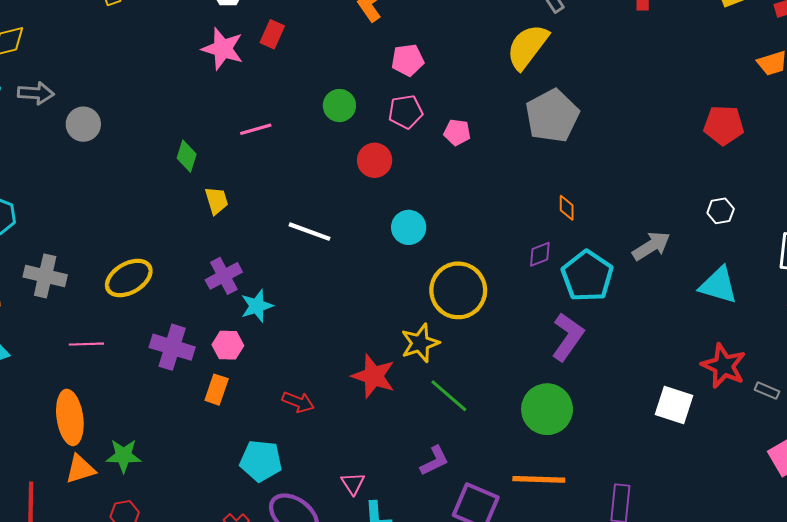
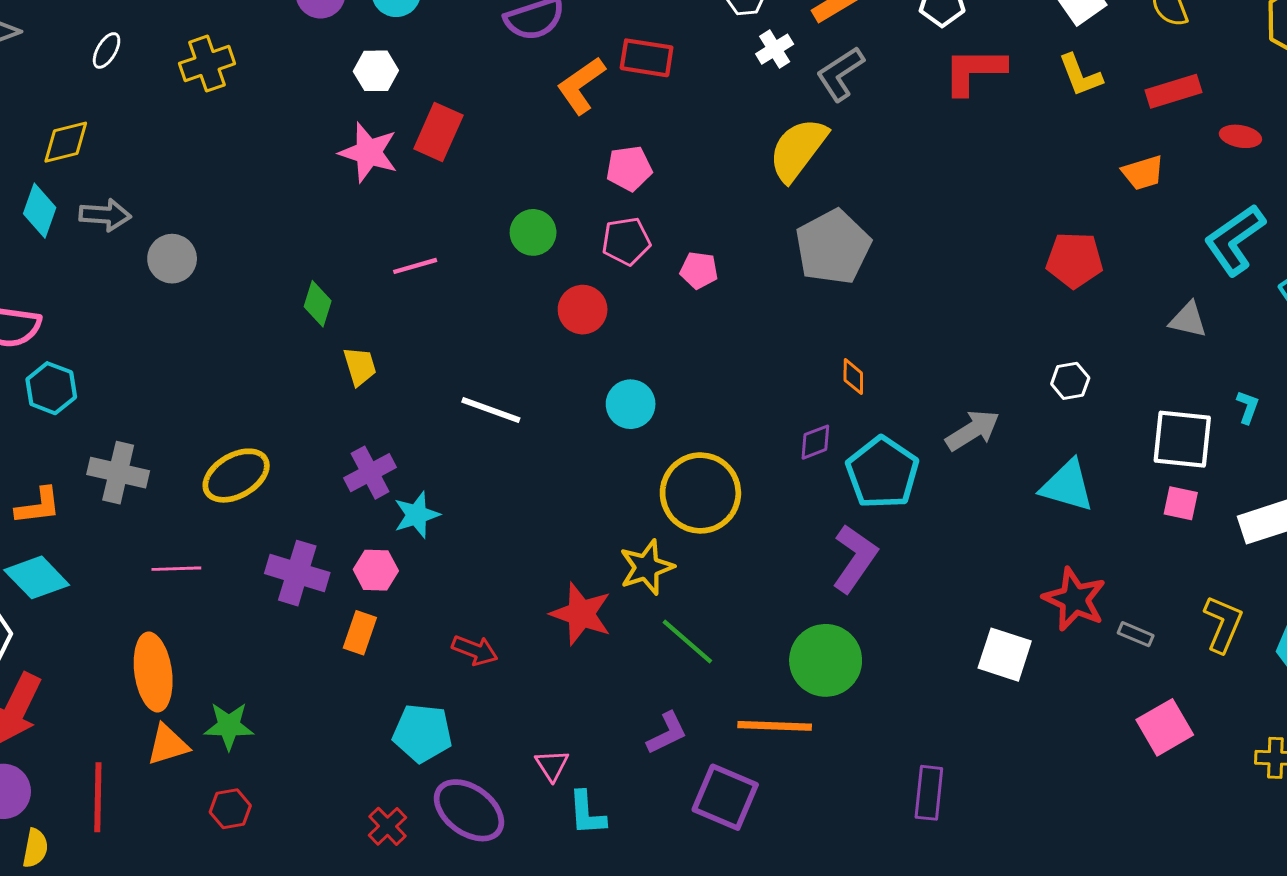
red rectangle: (272, 34) -> (438, 132), size x1.4
orange line: (539, 479) -> (775, 726), moved

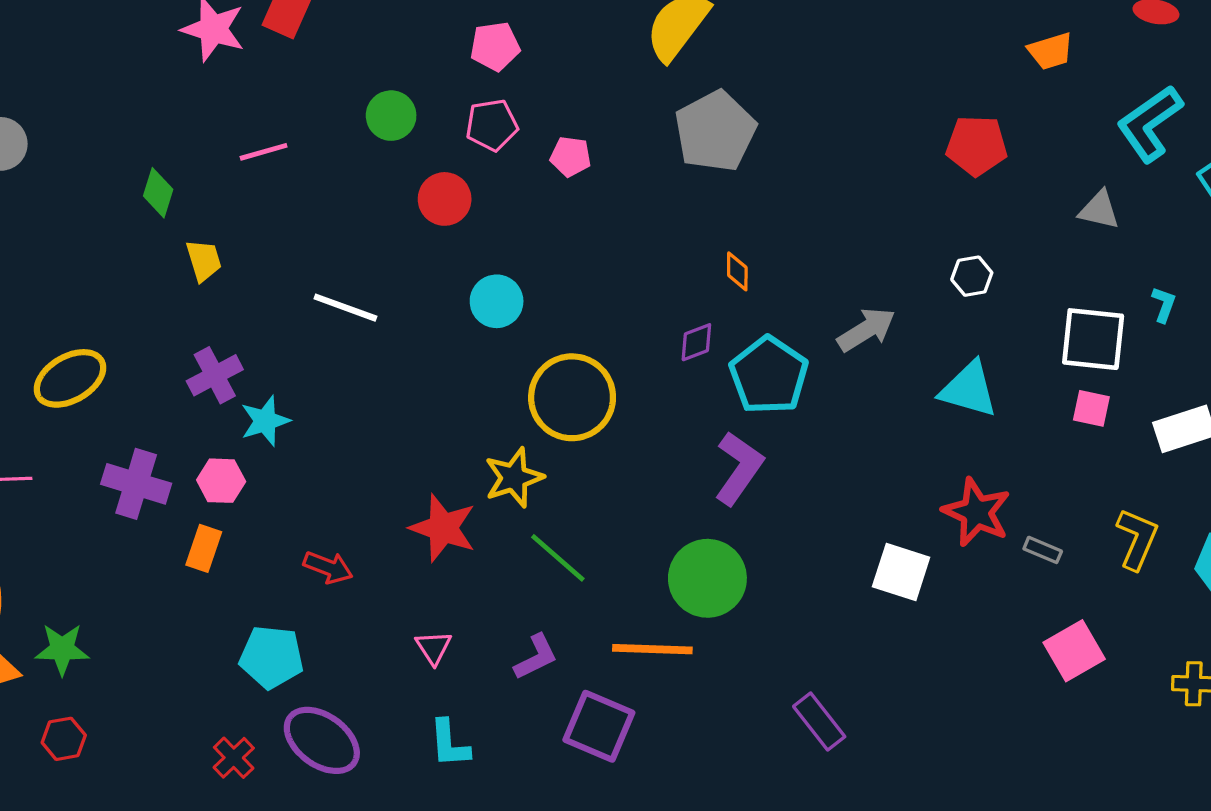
pink triangle: (552, 765) -> (434, 648), moved
purple rectangle: (929, 793) -> (819, 722), turned -44

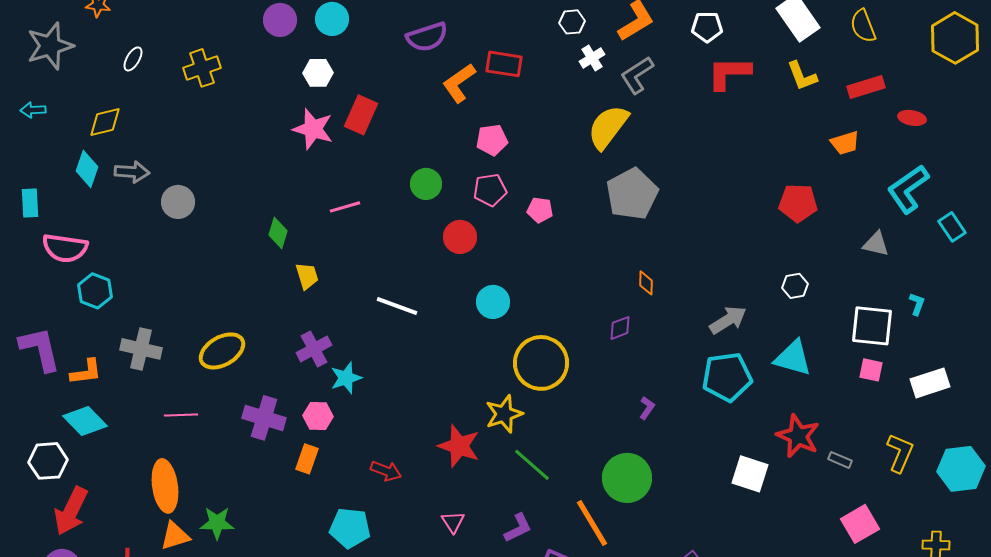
cyan pentagon: (769, 375) -> (727, 377), moved, turned 30
purple L-shape: (739, 468) -> (647, 408), size x0.5
orange line: (652, 649) -> (592, 523), turned 57

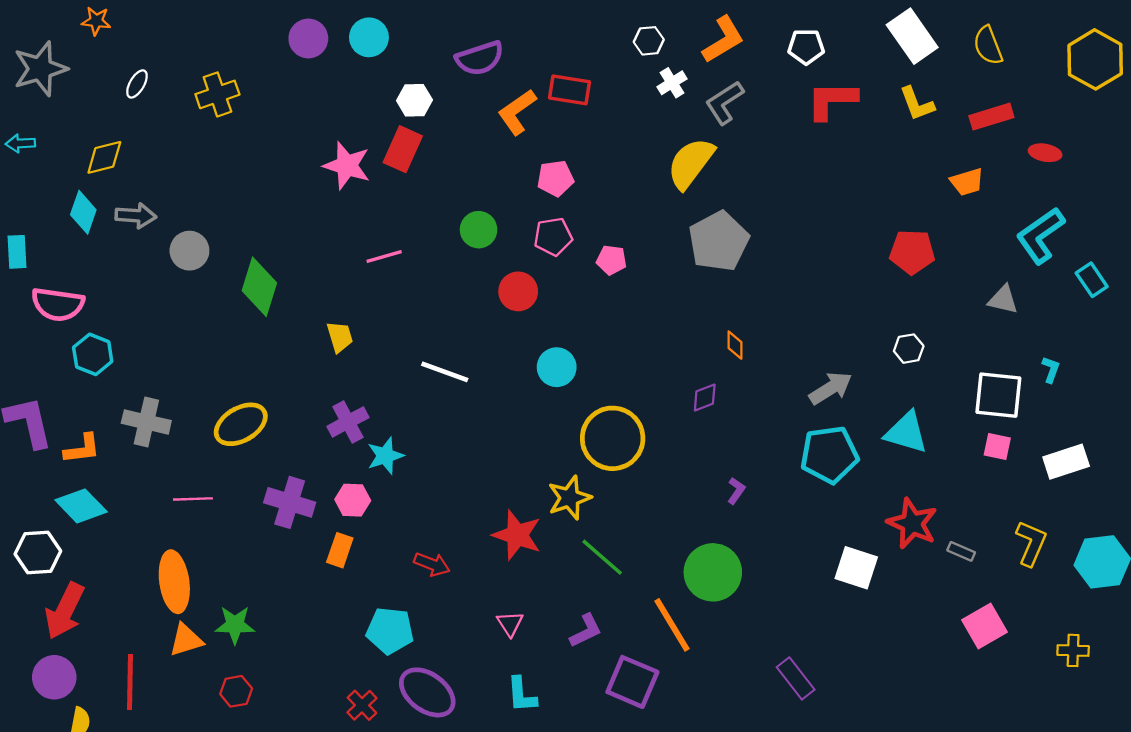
white hexagon: (318, 73) -> (414, 100), moved
green diamond: (278, 233) -> (259, 287), moved, size x1.6

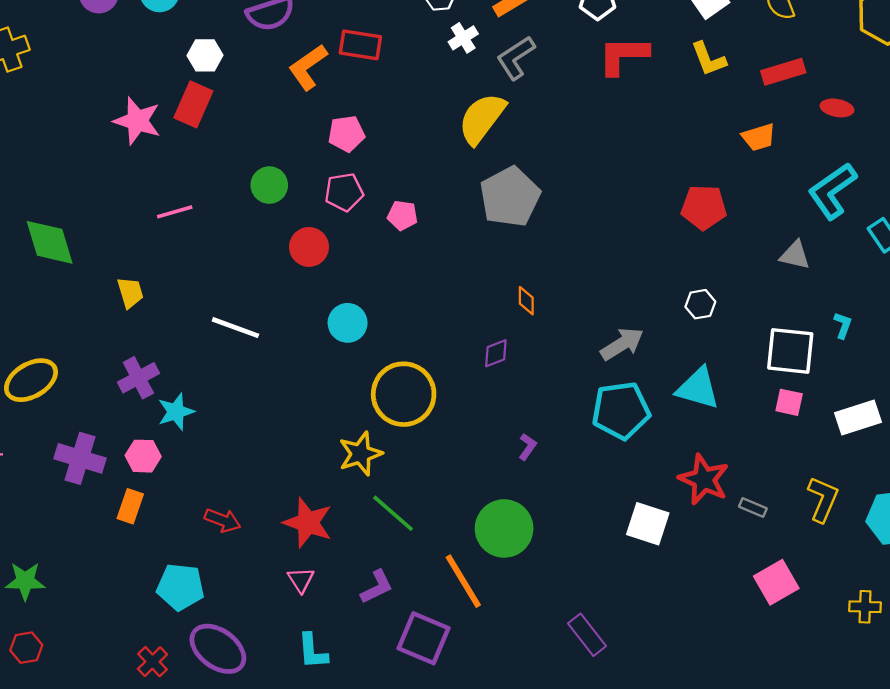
green diamond: (259, 287) -> (50, 242), turned -34
red star: (517, 535) -> (308, 523), moved

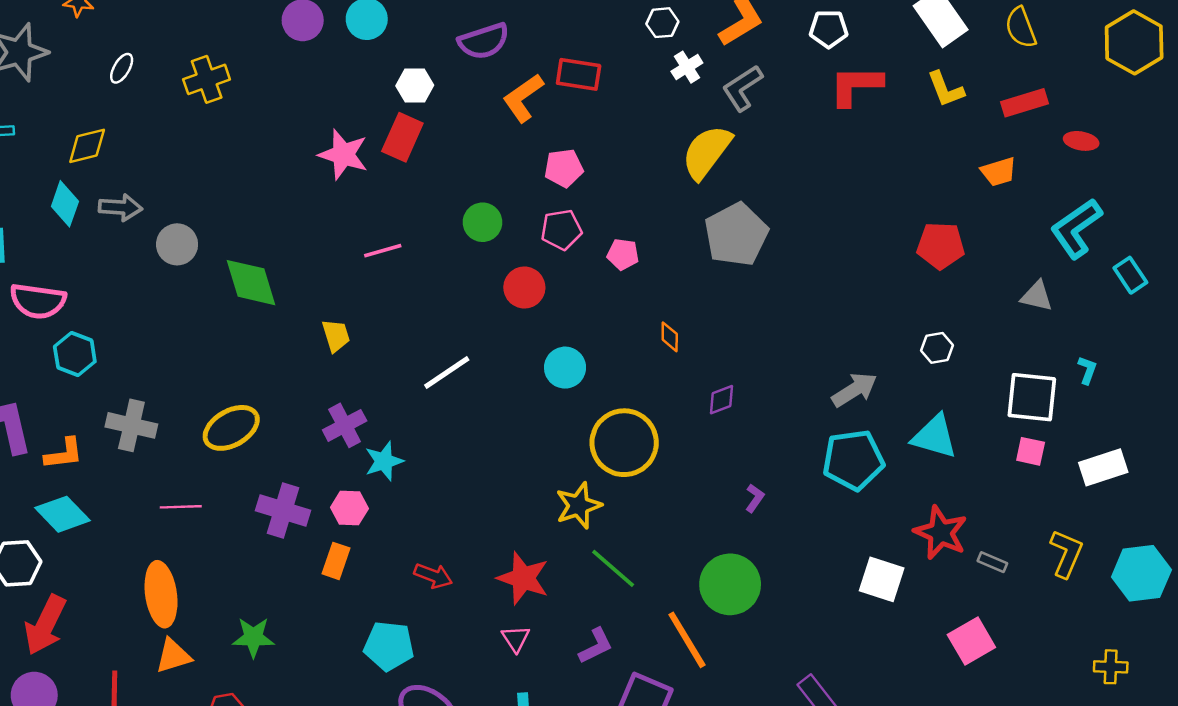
orange diamond: (526, 301) -> (670, 337), moved
white line: (235, 328) -> (447, 372), turned -54
green star: (25, 581) -> (253, 637), moved
pink square: (776, 582) -> (971, 641), moved

